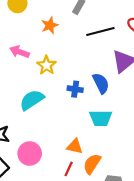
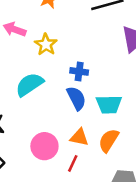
blue semicircle: (101, 83) -> (76, 98), moved
pink circle: (30, 154) -> (44, 146), moved
orange semicircle: (92, 164) -> (109, 140), moved

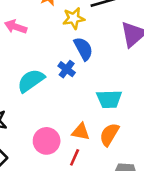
yellow star: (46, 44) -> (74, 18), moved, turned 30
blue cross: (79, 71) -> (67, 69), moved, turned 30
blue semicircle: (76, 98) -> (83, 49), moved

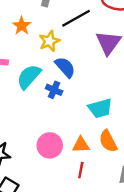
cyan semicircle: (31, 81) -> (29, 77), moved
orange semicircle: (109, 134) -> (108, 141), turned -45
pink circle: (47, 141) -> (50, 145), moved

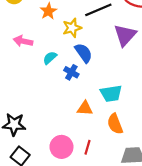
cyan semicircle: (29, 77) -> (50, 58), size x0.6
pink circle: (50, 145) -> (61, 147), moved
orange triangle: (81, 145) -> (85, 108), moved

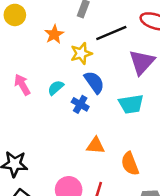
pink arrow: (23, 41) -> (22, 85), moved, turned 48
cyan trapezoid: (111, 93) -> (131, 104), moved

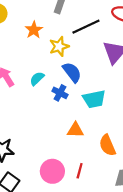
cyan trapezoid: (131, 104) -> (94, 99), moved

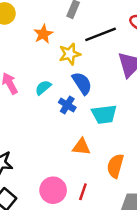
orange semicircle: (107, 145) -> (115, 166), turned 35

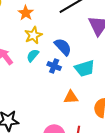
yellow star: (70, 54) -> (33, 35), moved

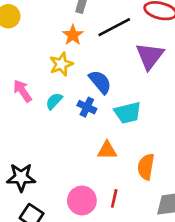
orange star: (26, 13) -> (73, 35), moved
cyan semicircle: (33, 55) -> (54, 101), moved

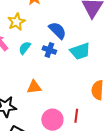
yellow star: (61, 64) -> (16, 22), moved
orange triangle: (107, 150) -> (34, 87), moved

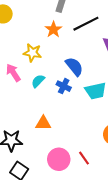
yellow star: (16, 22) -> (32, 53), turned 30
red line: (76, 116) -> (84, 158), turned -48

